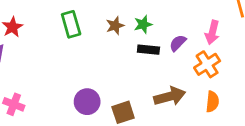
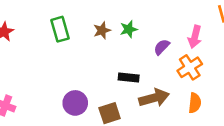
black rectangle: (148, 50) -> (129, 78), moved

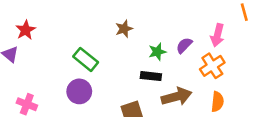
green rectangle: (60, 29) -> (86, 59), moved, turned -35
green star: (129, 29) -> (157, 52), moved
purple circle: (75, 103) -> (79, 91), moved

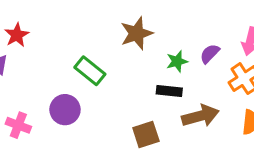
brown star: (124, 29) -> (137, 33), size x1.5
purple circle: (79, 91) -> (65, 110), moved

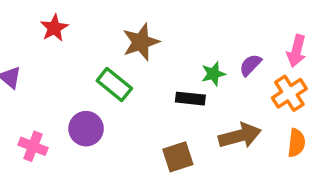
brown star: (137, 33) -> (141, 42), moved
red star: (17, 35) -> (54, 28), moved
black rectangle: (169, 91) -> (190, 99), moved

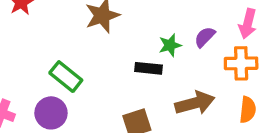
green rectangle: (114, 84) -> (66, 77), moved
orange cross: (289, 93) -> (241, 63), turned 32
purple circle: (86, 129) -> (51, 113), moved

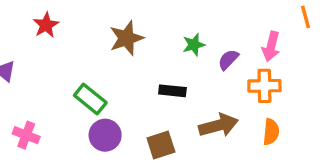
green star: (170, 45) -> (194, 45), moved
purple circle: (51, 113) -> (105, 135), moved

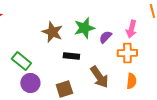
brown star: (126, 38) -> (52, 32), moved, turned -30
green star: (194, 45) -> (84, 28), size x1.5
brown arrow: (218, 125) -> (99, 77), turned 70

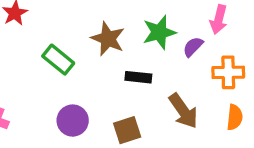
pink arrow: (131, 29) -> (219, 19), moved
green rectangle: (21, 61) -> (58, 60), moved

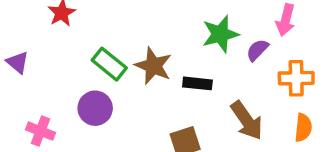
brown star: (108, 39) -> (153, 66), moved
purple circle: (73, 121) -> (95, 108), moved

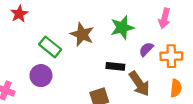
purple semicircle: (257, 50) -> (146, 49), moved
brown star: (153, 66) -> (82, 34), moved
black rectangle: (197, 83) -> (115, 66), moved

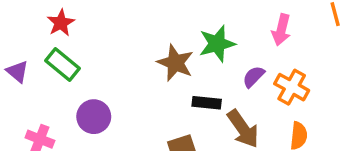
brown star: (82, 34) -> (175, 63), moved
green rectangle: (50, 47) -> (63, 65), moved
orange cross: (171, 56) -> (292, 87), turned 30

